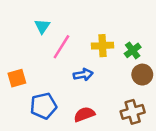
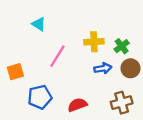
cyan triangle: (42, 26) -> (39, 24), turned -32
pink line: (61, 47) -> (57, 56), moved
blue arrow: (83, 75) -> (103, 68), moved

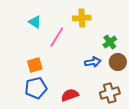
yellow cross: (94, 42) -> (82, 18), moved
pink line: (57, 56) -> (57, 37), moved
orange square: (15, 72) -> (35, 65), moved

